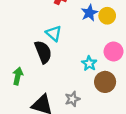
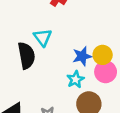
blue star: (89, 13) -> (82, 56), moved
yellow circle: (107, 16) -> (103, 55), moved

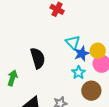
cyan triangle: (43, 37) -> (73, 42), moved

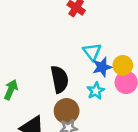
black semicircle: (38, 58) -> (60, 79), moved
brown circle: (91, 91) -> (67, 111), moved

